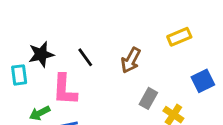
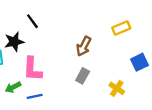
black line: (85, 57) -> (32, 21), moved
gray rectangle: (148, 98) -> (83, 76), moved

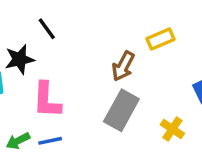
yellow rectangle: (121, 28) -> (160, 39), moved
gray rectangle: (83, 76) -> (121, 110), size x1.6
green arrow: (13, 87) -> (18, 141), moved

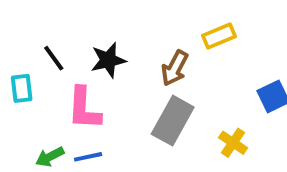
black line: (47, 29) -> (54, 58), moved
black star: (20, 59) -> (108, 60), moved

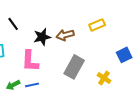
black line: (54, 58) -> (13, 24), moved
brown arrow: (175, 68) -> (65, 35), moved, turned 48

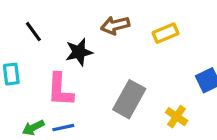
brown arrow: (65, 35) -> (115, 25), moved

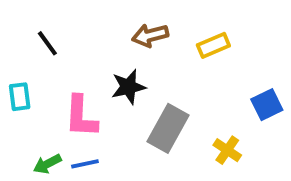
black star: (79, 52) -> (128, 87), moved

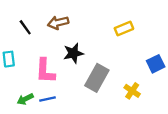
brown arrow: (150, 35) -> (58, 23), moved

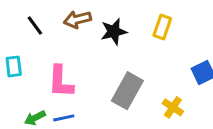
yellow rectangle: (124, 28) -> (162, 27), turned -48
black star: (73, 53) -> (114, 32), moved

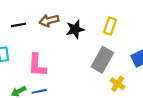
black line: (35, 25) -> (19, 25), turned -64
gray rectangle: (127, 91) -> (102, 60), moved

